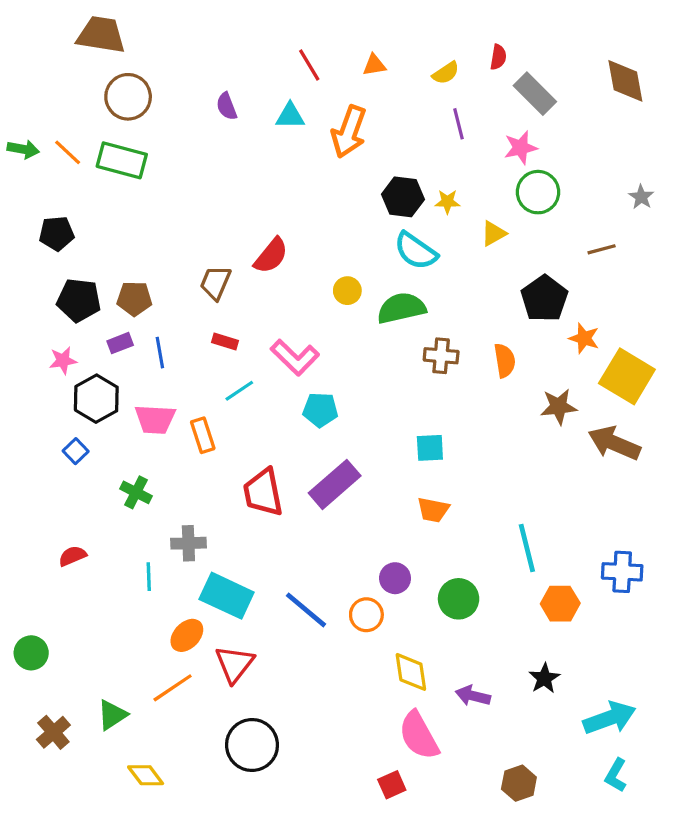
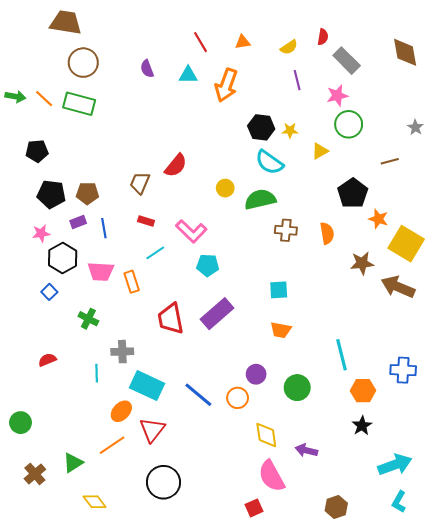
black star: (544, 678) -> (362, 426), moved

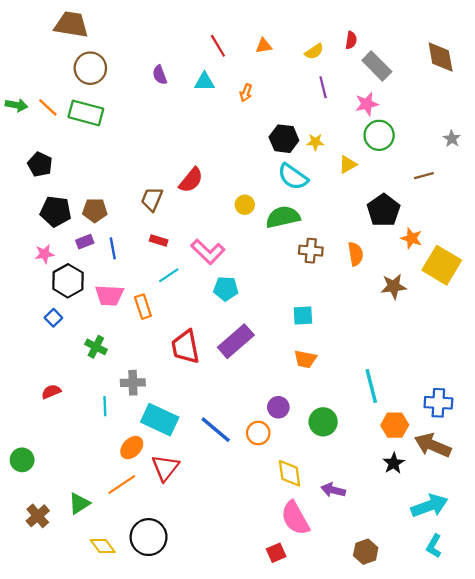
orange arrow: (226, 85) -> (246, 93), size x0.5
black pentagon: (37, 151) -> (40, 164), turned 30
brown arrow: (398, 287) -> (433, 445), moved
black circle: (163, 482) -> (149, 537), moved

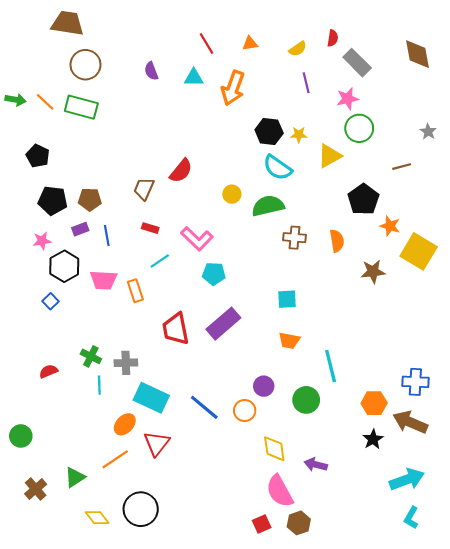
orange arrow: (246, 93) -> (233, 88), size x2.0
yellow triangle: (348, 164) -> (329, 156), size x1.4
green cross: (96, 347) -> (91, 356), moved
cyan line: (371, 386) -> (331, 366), moved
brown hexagon: (366, 552) -> (299, 523), moved

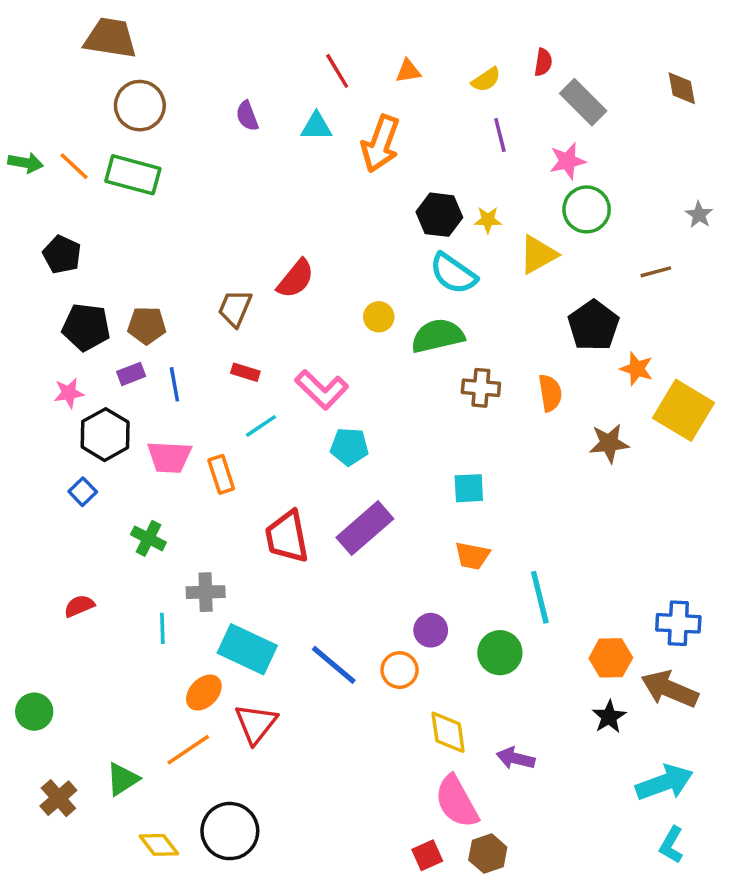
brown diamond: (418, 54) -> (682, 88), size x0.7
green cross: (91, 356) -> (148, 538), moved

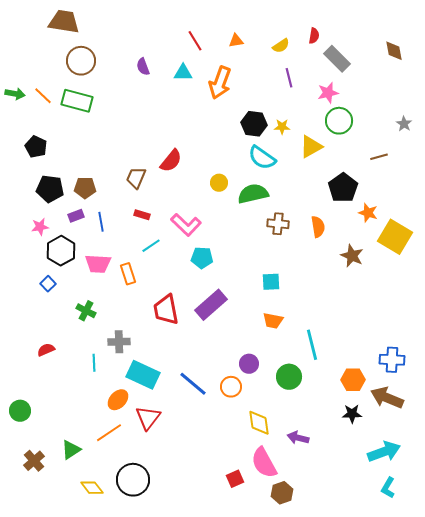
brown star: (609, 443) -> (352, 256), turned 30
black star: (609, 717) -> (352, 414), turned 30
red square: (427, 855) -> (235, 479), moved

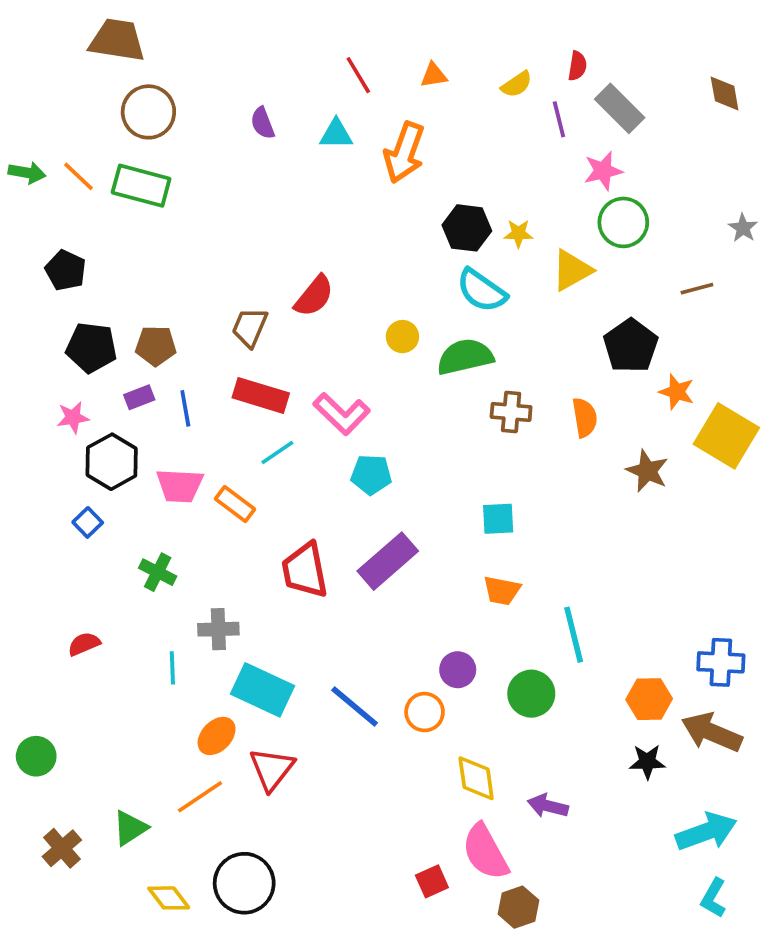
purple line: (289, 78) -> (559, 119), moved
red rectangle: (142, 215) -> (261, 395), size x1.8
orange rectangle: (128, 274) -> (235, 504), turned -35

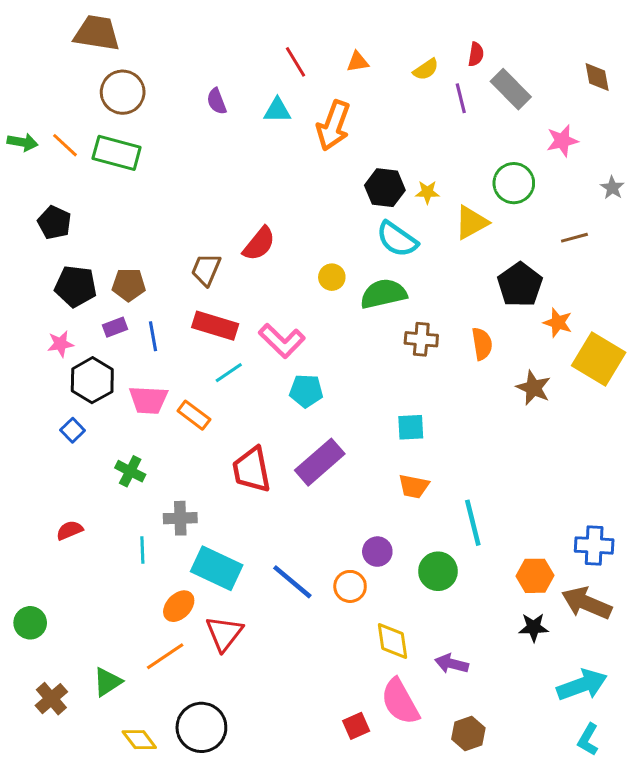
pink star: (603, 171) -> (562, 141), moved
brown hexagon: (518, 907) -> (468, 733), moved

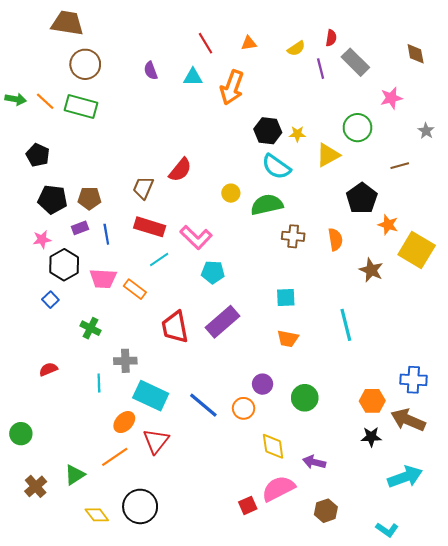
cyan line: (473, 523) -> (346, 325), moved
pink semicircle: (400, 702) -> (278, 489), turned 92
cyan L-shape: (588, 740) -> (387, 530), moved, turned -85

